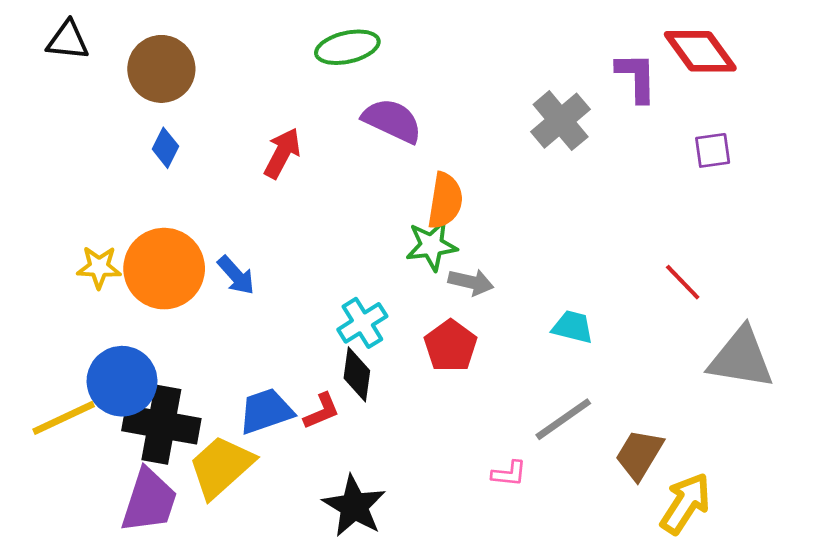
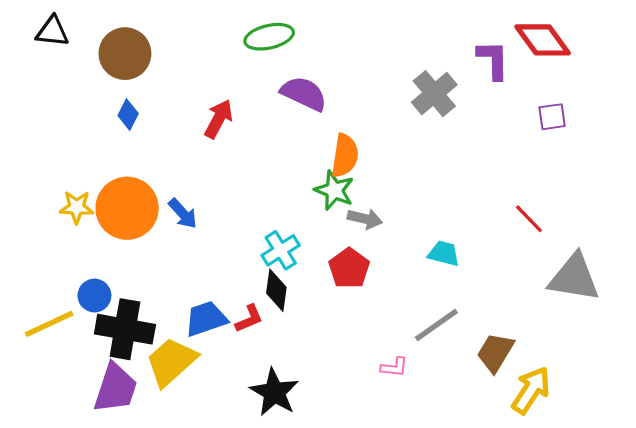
green star: (432, 245) -> (334, 190), turned 30
blue circle: (122, 381) -> (94, 296), size x0.6

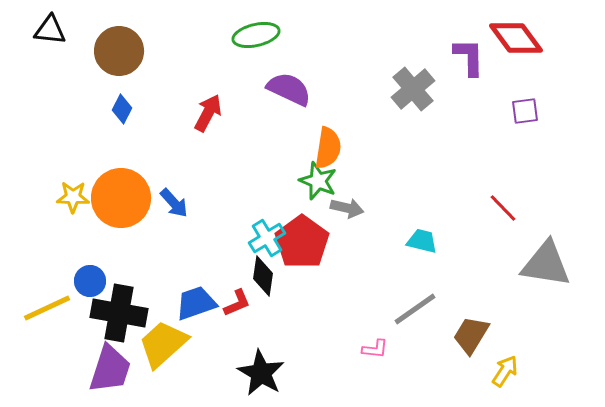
red pentagon: (349, 268) -> (302, 242), moved, size x1.4
yellow arrow: (531, 390) -> (505, 371), size x0.7

